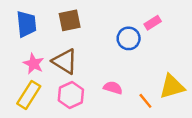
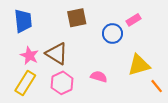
brown square: (70, 20) -> (77, 18), moved
yellow triangle: (172, 87) -> (139, 65), moved
orange line: (145, 101) -> (157, 86), moved

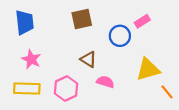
brown triangle: (57, 53) -> (88, 59), moved, size x0.7
yellow rectangle: (25, 83) -> (27, 88), turned 60

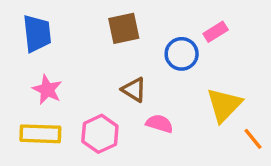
yellow triangle: (148, 69) -> (224, 105), turned -30

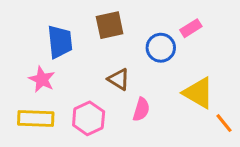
blue trapezoid: (37, 33) -> (60, 42), moved
yellow triangle: (224, 105) -> (198, 93), turned -44
pink semicircle: (159, 124) -> (141, 109), turned 90

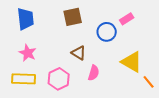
blue trapezoid: (60, 42) -> (26, 19), moved

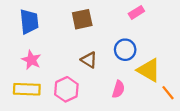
pink rectangle: (127, 19) -> (136, 12), moved
blue circle: (107, 32) -> (125, 50), moved
pink semicircle: (94, 73) -> (118, 89), moved

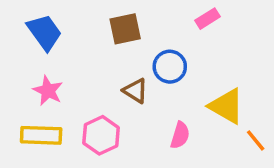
blue trapezoid: (29, 21) -> (44, 32), turned -30
blue circle: (125, 50) -> (170, 67), moved

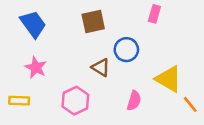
pink rectangle: (208, 19) -> (154, 14), turned -42
yellow rectangle: (41, 135) -> (19, 101), moved, size x0.7

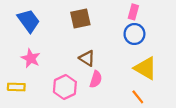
blue circle: (126, 50) -> (134, 34), moved
pink semicircle: (134, 101) -> (96, 79), moved
orange line: (190, 104) -> (138, 97), moved

